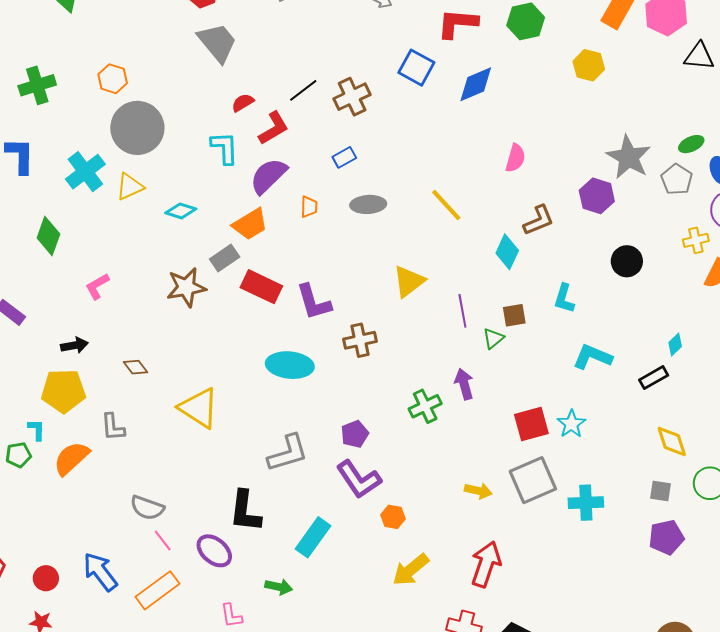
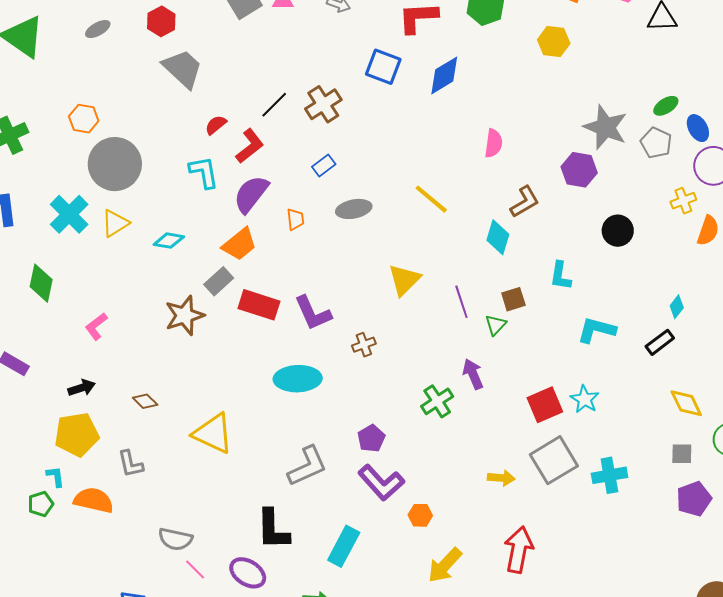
brown cross: (360, 340) -> (364, 345), size x0.7
orange semicircle: (71, 458) -> (94, 500), turned 63

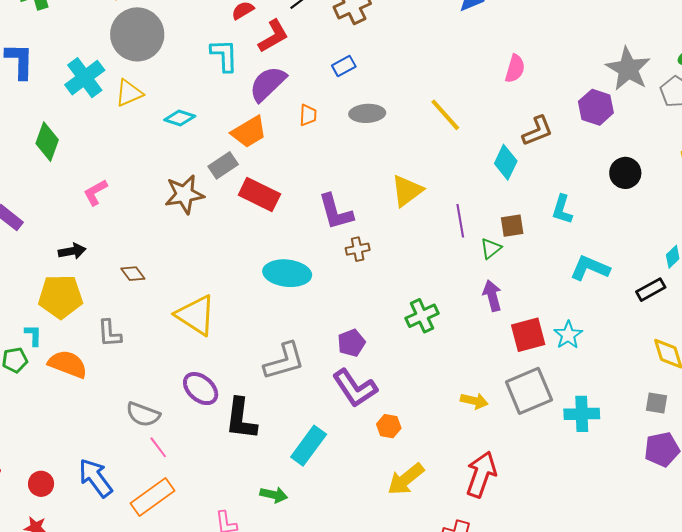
purple L-shape: (313, 313) -> (336, 212), moved
purple arrow: (473, 374) -> (492, 296), moved
purple ellipse: (248, 573) -> (201, 389), moved

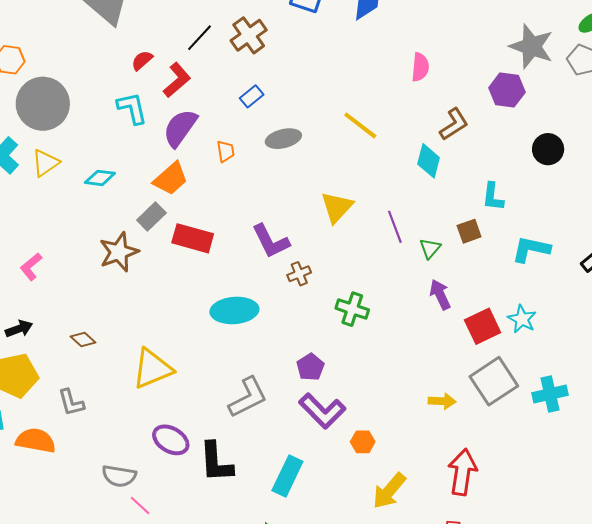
brown square: (512, 226) -> (469, 231), moved
yellow triangle: (196, 315) -> (152, 369), turned -45
green cross: (422, 316) -> (352, 309), moved, turned -36

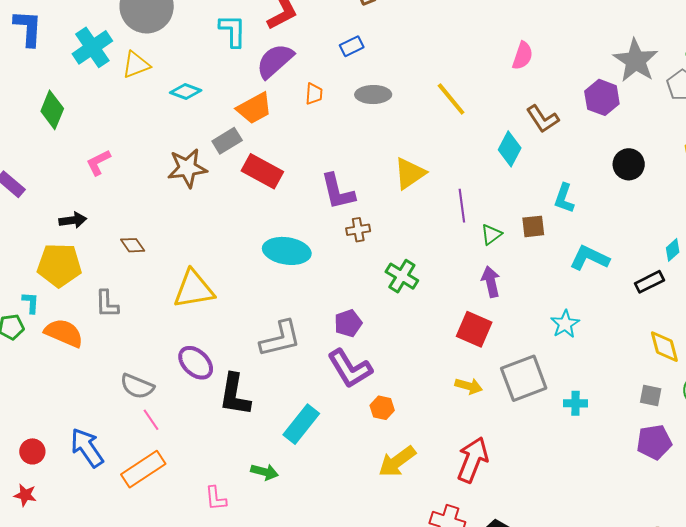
brown L-shape: (454, 124) -> (543, 119), turned 76
red square: (483, 326) -> (474, 329), moved, turned 36
cyan cross: (550, 394) -> (575, 403), size x0.7

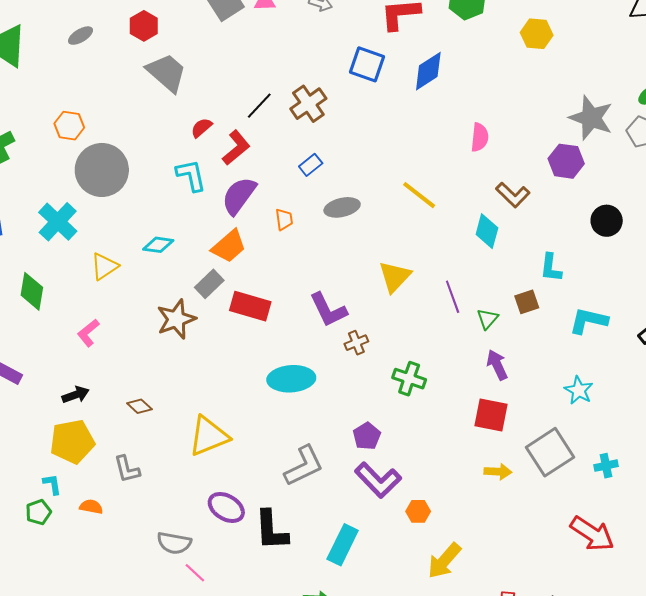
yellow triangle: (136, 65) -> (104, 266), moved
orange semicircle: (64, 333) -> (91, 507), size x0.6
red arrow: (473, 460) -> (592, 534), moved, turned 114

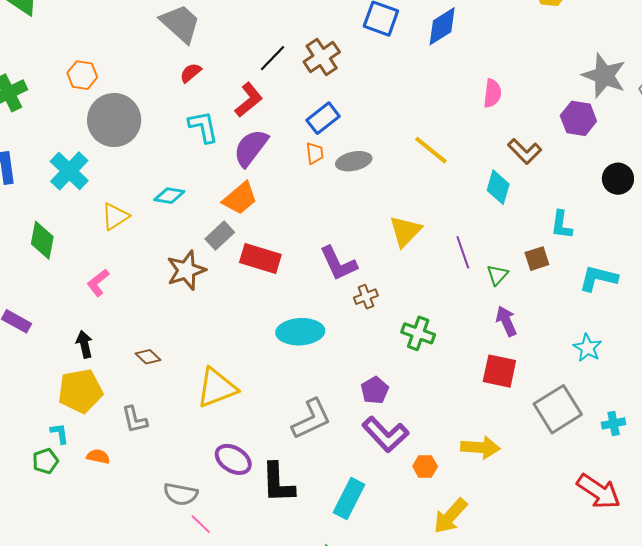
red semicircle: (201, 128) -> (191, 73), moved
blue rectangle: (311, 165) -> (323, 118), size x1.4
orange trapezoid: (284, 219) -> (315, 153), moved
black arrow: (76, 395) -> (84, 344), turned -84
yellow arrow: (498, 472) -> (480, 448), moved, size x1.4

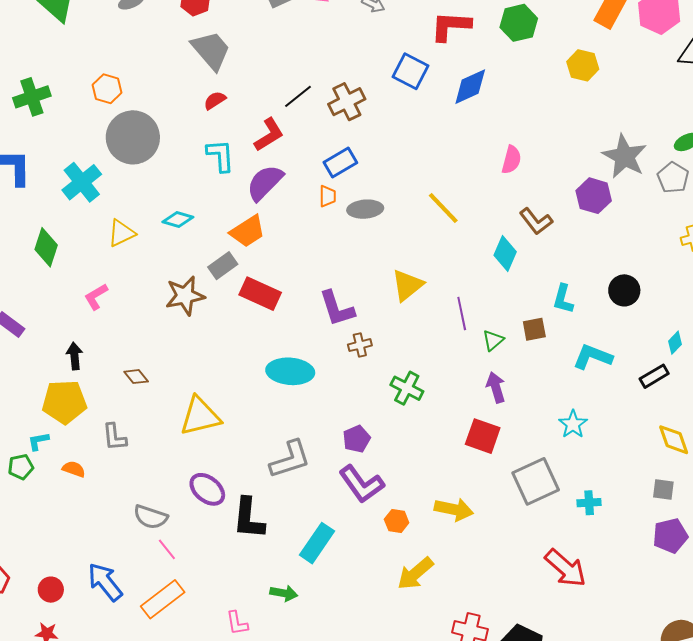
black circle: (618, 179) -> (624, 290), moved
cyan L-shape: (60, 433) -> (38, 441), turned -100

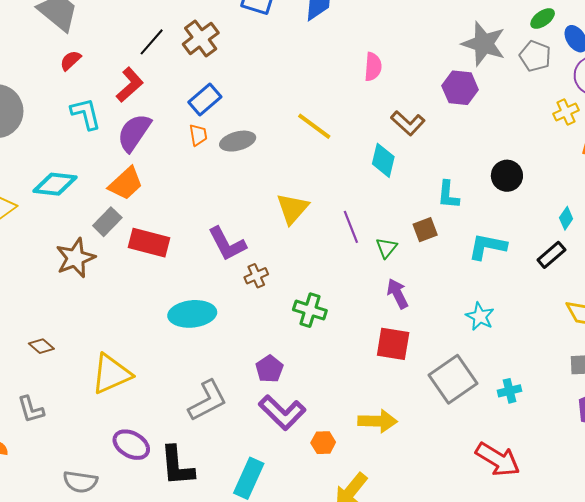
cyan diamond: (178, 220) -> (55, 184), size x1.4

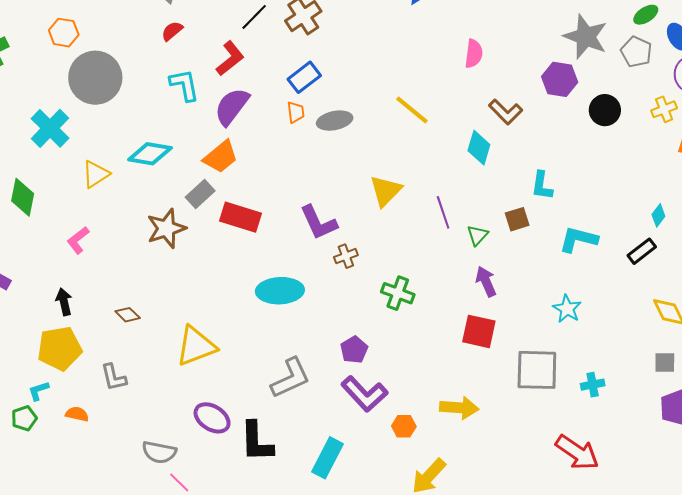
black circle: (507, 176) -> (605, 110), moved
gray square: (453, 379) -> (537, 370), turned 33

